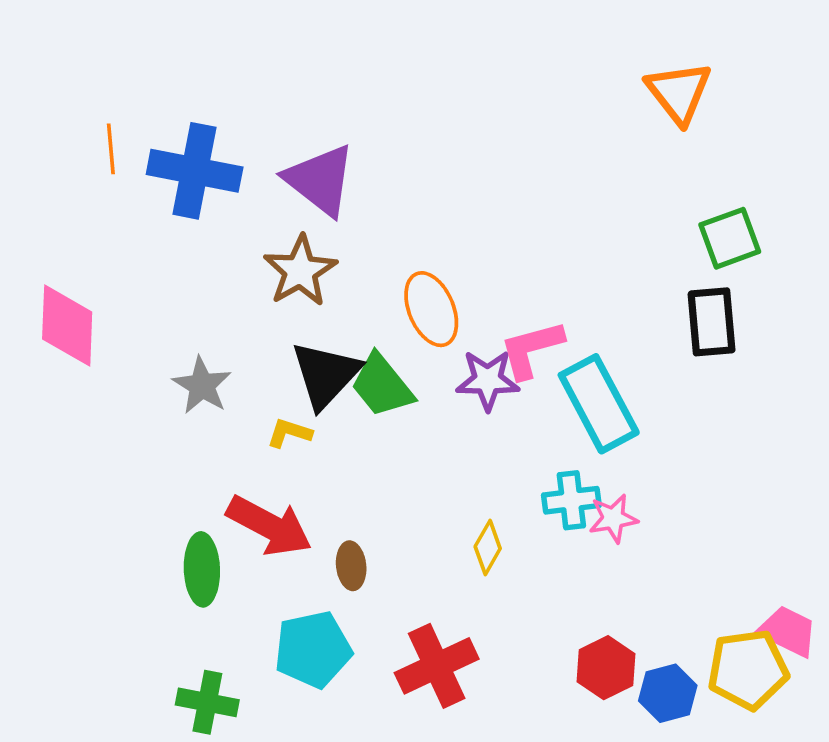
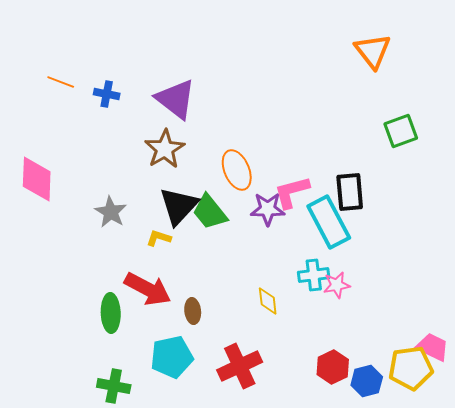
orange line: (111, 149) -> (61, 82), turned -64
blue cross: (195, 171) -> (107, 94), size x0.5
black rectangle: (712, 322) -> (350, 192), moved
yellow diamond: (488, 548) -> (268, 301), turned -36

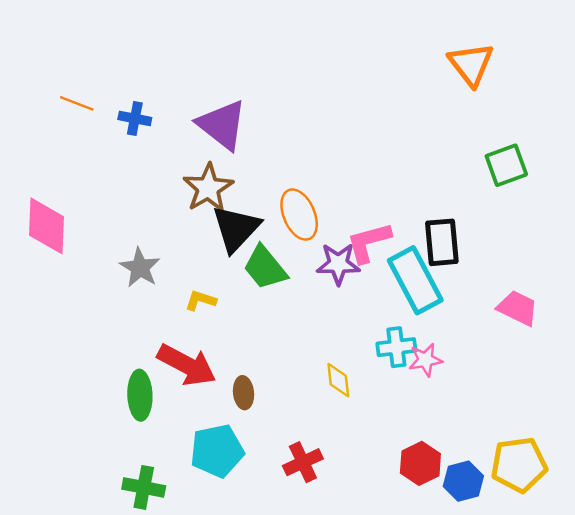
black triangle: (179, 206) -> (236, 228), moved
pink trapezoid: (433, 347) -> (518, 308), moved
red cross: (240, 366) -> (303, 462), size x0.7

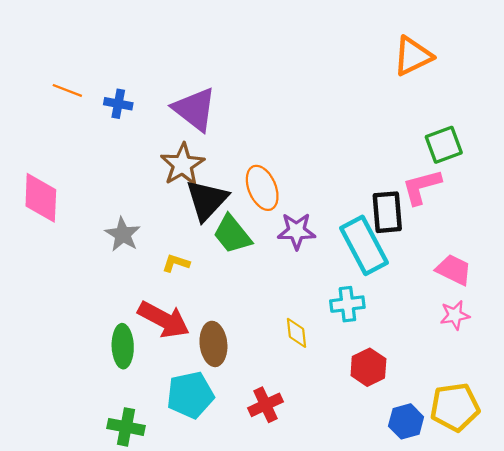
orange triangle: (471, 64) -> (413, 56), turned 42
pink L-shape: (369, 242) -> (422, 187), moved
pink star: (425, 360) -> (455, 315), moved
brown ellipse: (244, 393) -> (213, 344), size x1.5
red hexagon: (420, 463) -> (368, 367), moved

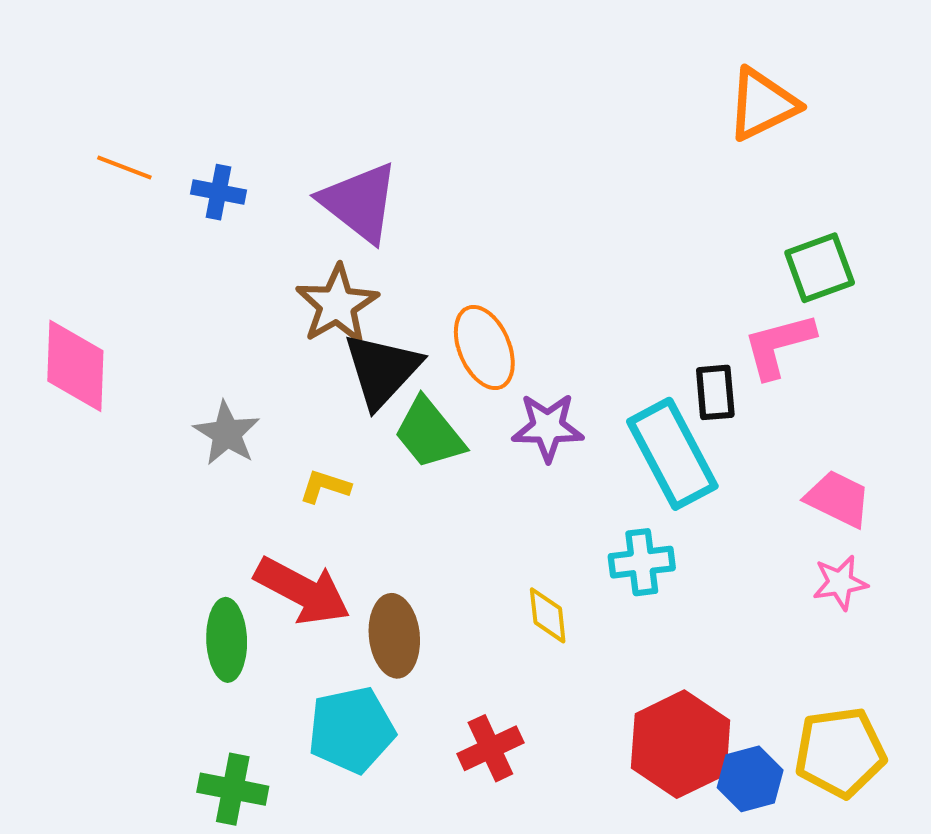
black rectangle: (387, 212) -> (715, 392), size x0.7
red hexagon: (368, 367) -> (681, 744), moved, size x1.5

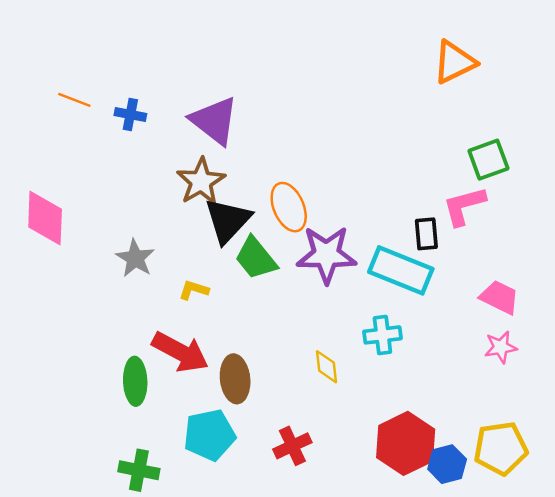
purple star: (548, 427) -> (326, 255), size x1.4
cyan rectangle: (672, 454) -> (401, 270), turned -40

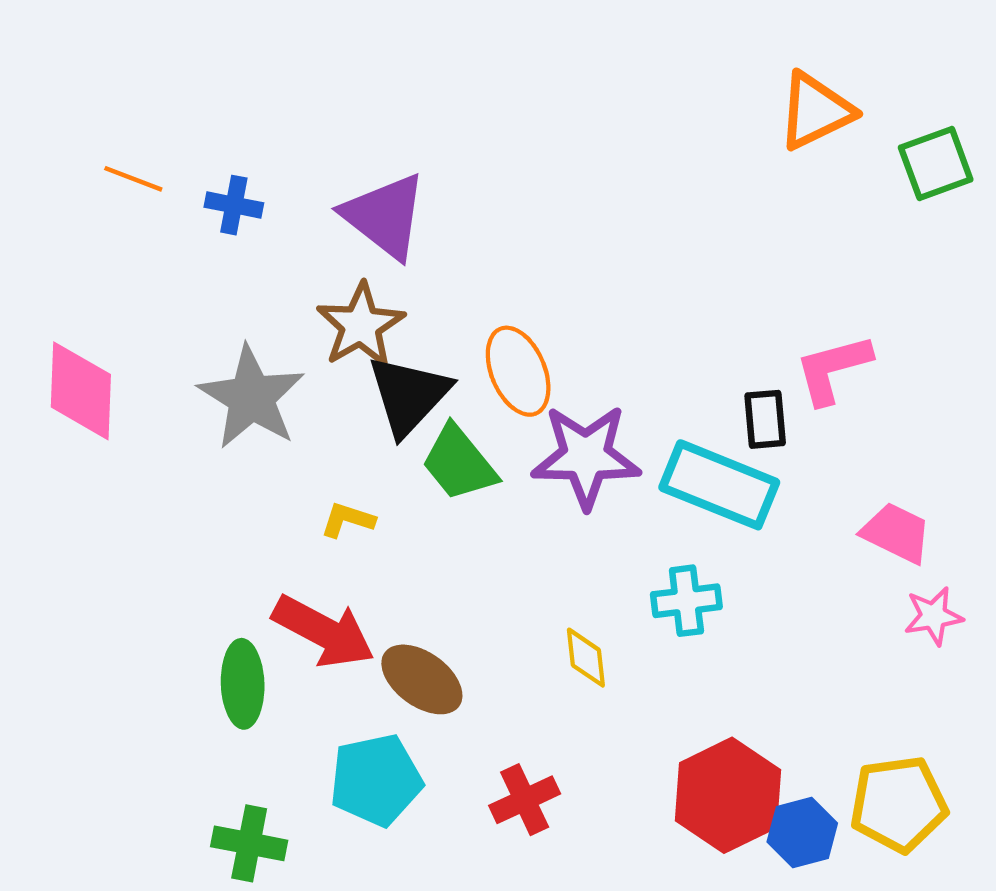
green square: (488, 160) -> (936, 163), moved
gray star: (135, 258) -> (251, 397), moved, size x1.5
pink star: (501, 347) -> (933, 616), moved
brown ellipse: (235, 379) -> (422, 679), turned -48

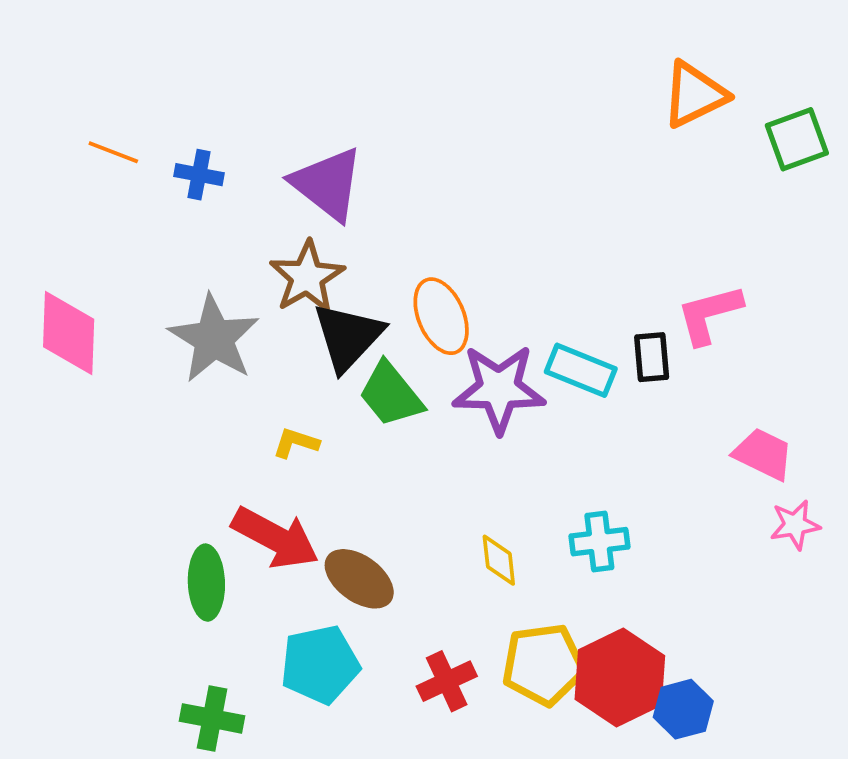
cyan rectangle: (719, 485) -> (581, 370), moved, size x0.7
cyan cross: (686, 601) -> (599, 542), moved
yellow pentagon: (899, 804) -> (544, 664), moved

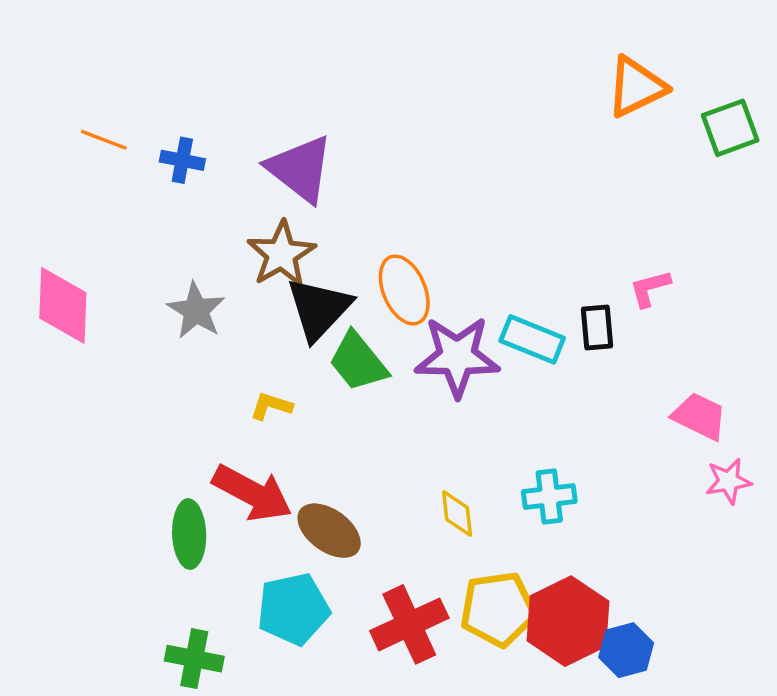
pink L-shape: (709, 314) -> (650, 288), size x0.7
gray star: (214, 339) -> (196, 310), size x0.7
red cross: (447, 681) -> (409, 624), size x1.4

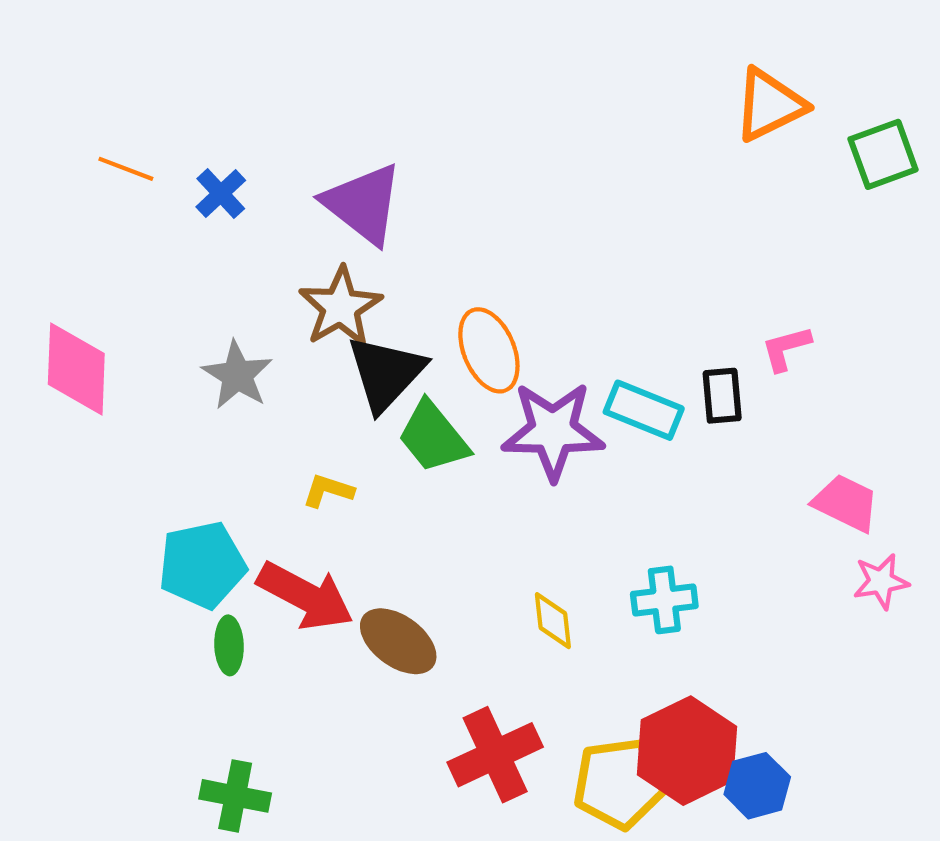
blue cross: (182, 160) -> (221, 194), turned 36
green ellipse: (189, 534) -> (229, 645), size x0.7
cyan pentagon: (293, 609) -> (202, 565), moved
yellow pentagon: (498, 609) -> (619, 784), moved

